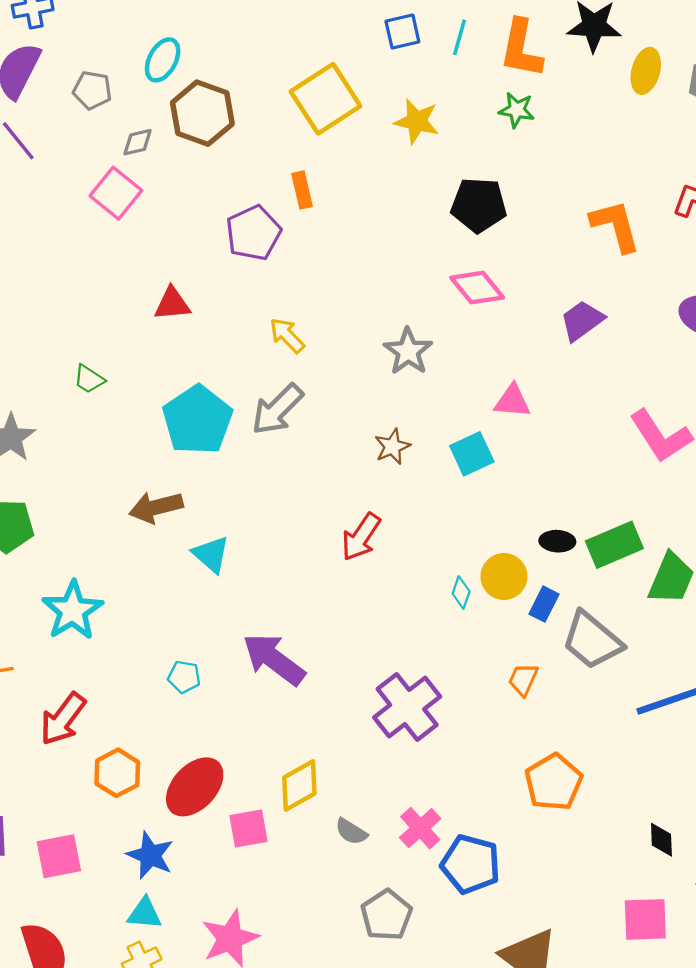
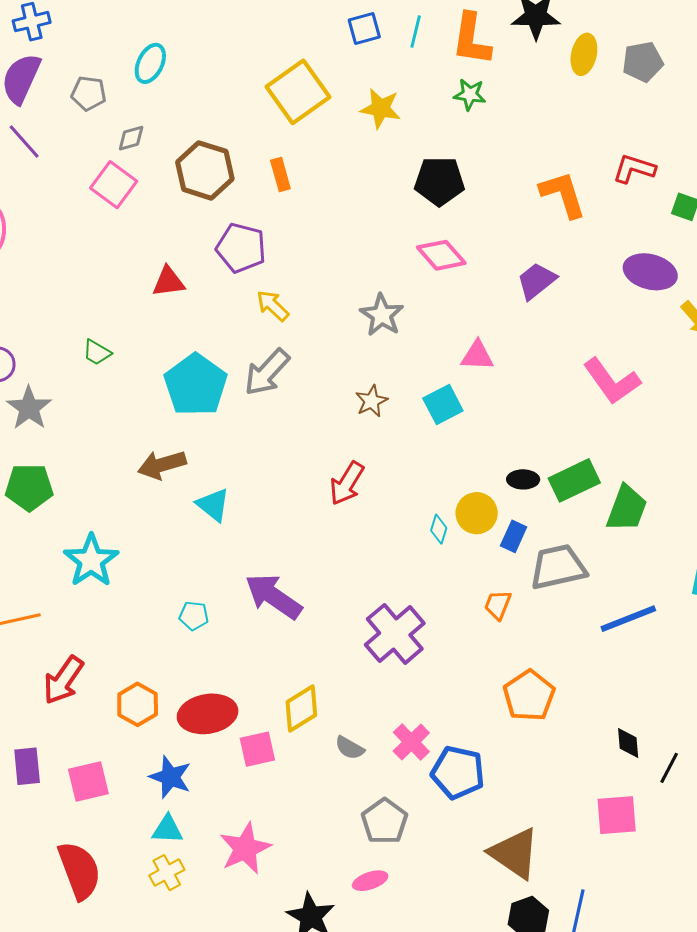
brown hexagon: (202, 113) -> (205, 170), moved
purple pentagon: (253, 233) -> (241, 248), moved, turned -30
gray trapezoid: (592, 640) -> (558, 567), turned 130
red arrow: (63, 719) -> (63, 680), moved
red ellipse: (195, 787) -> (208, 714), turned 40

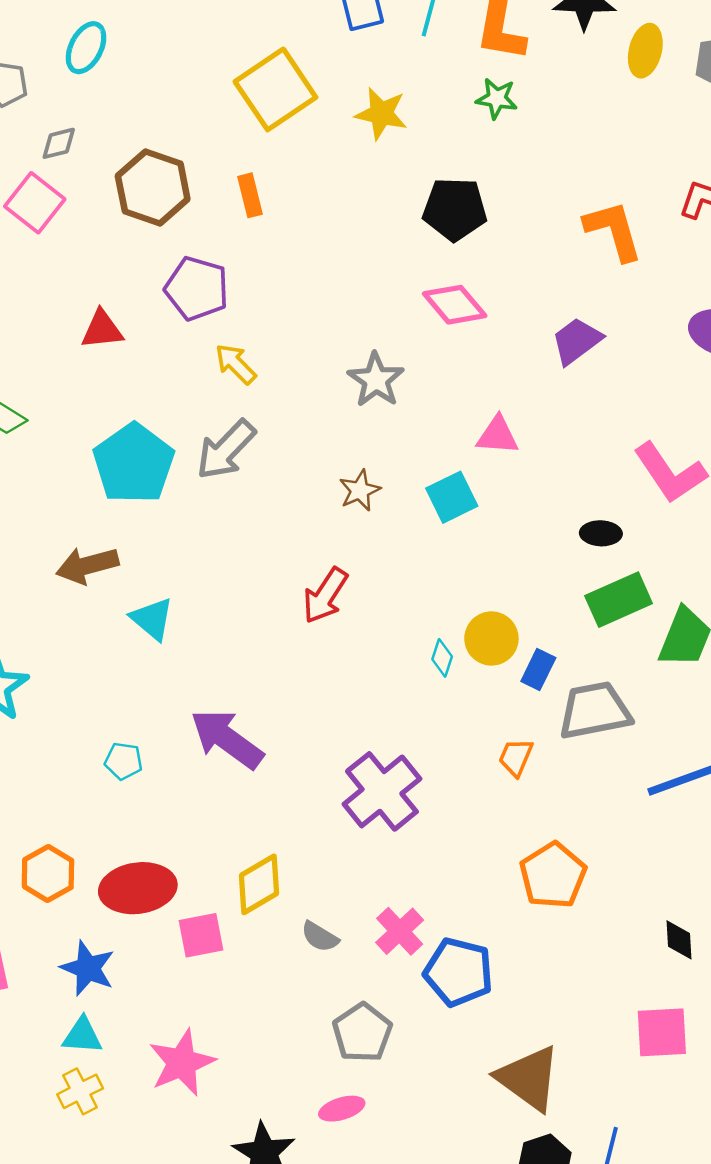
black ellipse: (523, 479) -> (601, 533), moved

